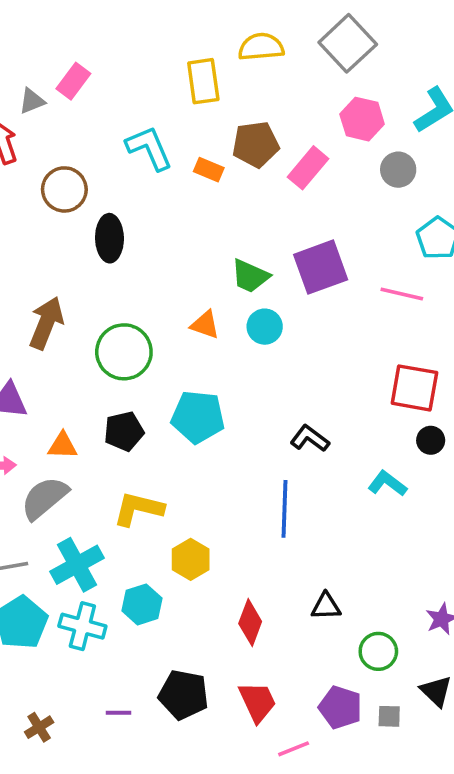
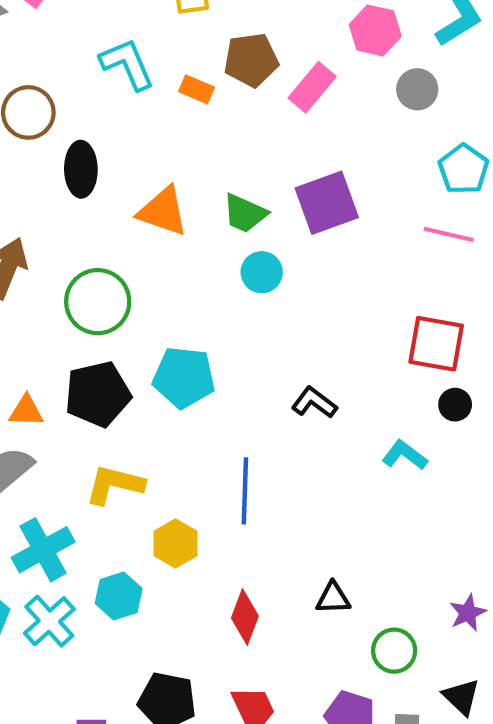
pink line: (402, 294) -> (449, 234), moved
orange triangle: (205, 325) -> (163, 211), moved, size x1.5
black pentagon: (124, 431) -> (98, 394), size x1.4
blue line: (285, 509) -> (245, 491), moved
cyan cross: (82, 626) -> (49, 621), turned 33

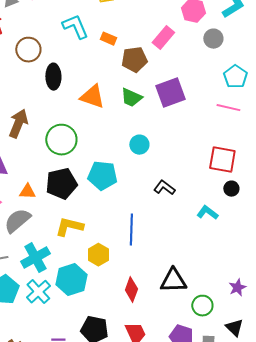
brown pentagon: (251, 60) -> (134, 60), moved
cyan circle: (262, 272) -> (139, 145), moved
cyan hexagon: (119, 596) -> (71, 280), size x1.4
black triangle: (333, 598) -> (173, 281), size x1.6

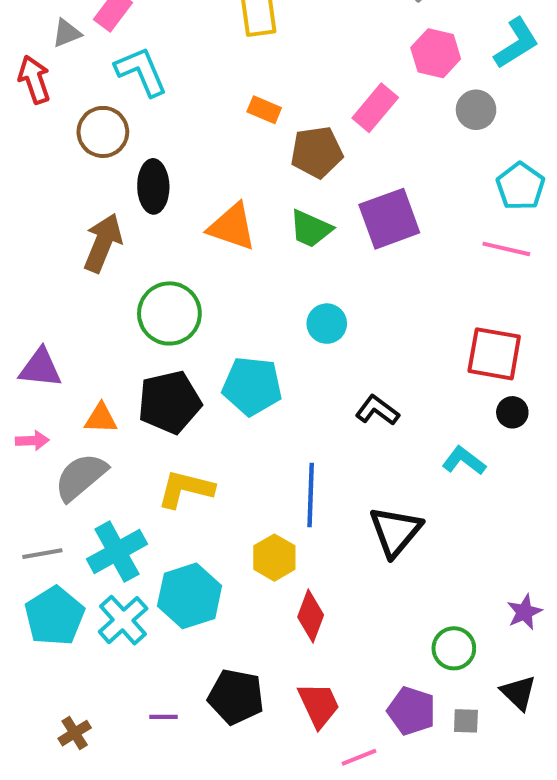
cyan L-shape: (75, 27) -> (141, 71), moved
brown arrow: (18, 124) -> (103, 243), moved
yellow hexagon: (98, 255) -> (274, 558), moved
black triangle: (173, 281) -> (395, 531), moved, turned -48

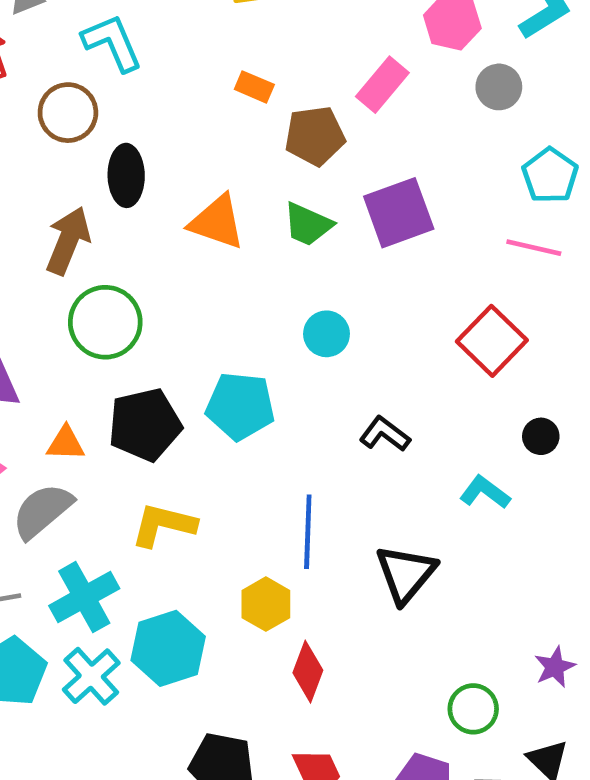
green circle: (169, 313) -> (105, 322), moved
red square: (494, 354) -> (492, 341), moved, turned 34

